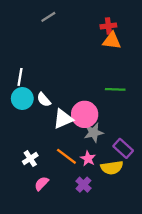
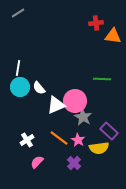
gray line: (48, 17) -> (18, 13), moved
orange triangle: (112, 41) -> (113, 36), moved
gray star: (94, 132) -> (83, 117), turned -30

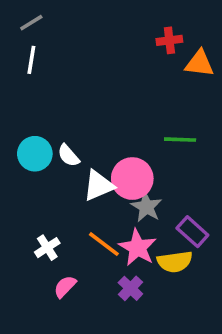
white line: (18, 68) -> (31, 60), moved
pink star: (78, 140) -> (138, 248), size x1.5

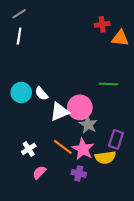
purple rectangle: (192, 232) -> (116, 139), turned 66
purple cross: (130, 288) -> (79, 173), turned -32

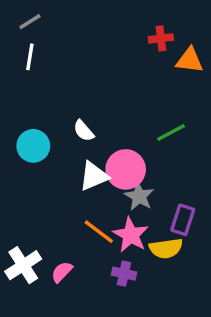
green line: (109, 84) -> (171, 132), turned -30
white semicircle: (41, 94) -> (84, 131), moved
white cross: (29, 149) -> (23, 265), moved, size x1.5

